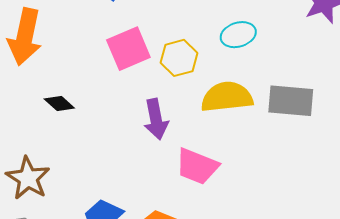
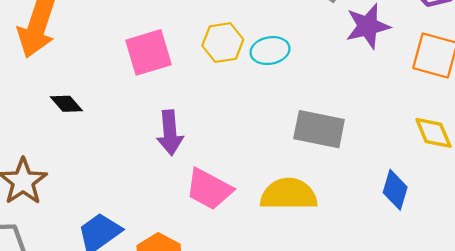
yellow hexagon: (179, 58) -> (223, 43), moved
yellow semicircle: (227, 97) -> (289, 194), moved

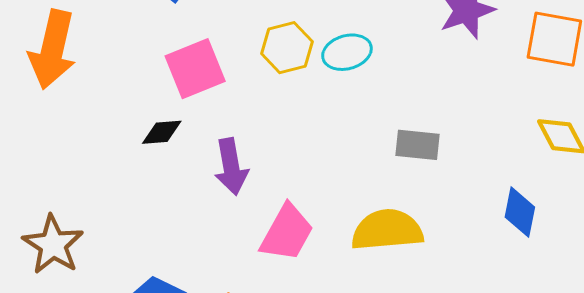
black diamond: (66, 104) -> (162, 132), moved, turned -48
gray rectangle: (319, 129) -> (418, 145), size x0.7
pink trapezoid: (209, 189) -> (287, 233), turned -84

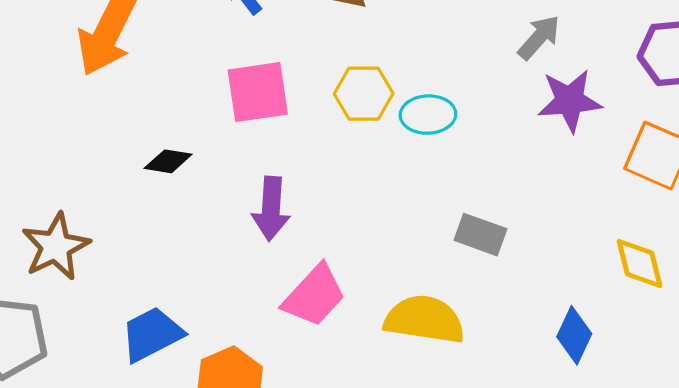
black diamond: (162, 132) -> (168, 161), moved

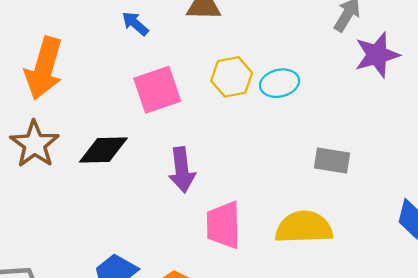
black diamond: (168, 161) -> (103, 150), size x1.5
brown star: (56, 247) -> (35, 144), moved
pink trapezoid: (314, 296) -> (223, 225), turned 147

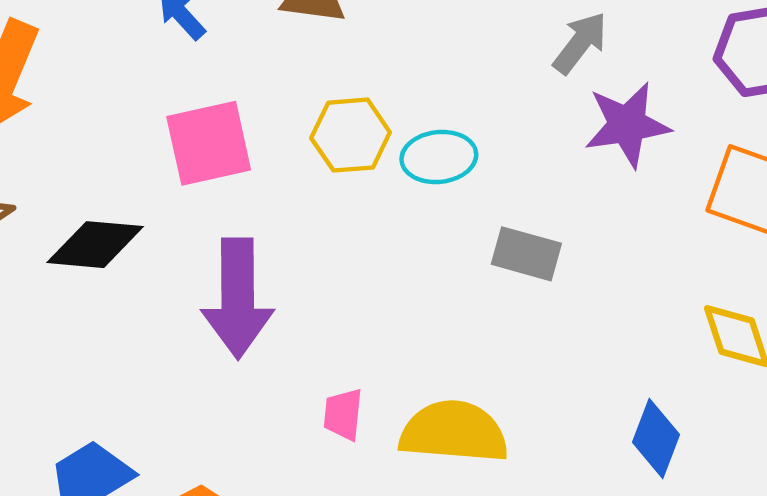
gray rectangle: (332, 160) -> (526, 254), moved
purple arrow: (182, 170) -> (238, 298), size x1.4
pink trapezoid: (223, 225) -> (343, 414), moved, size x0.6

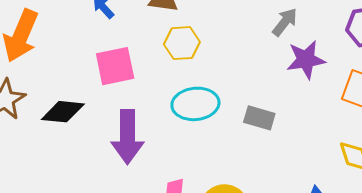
yellow hexagon: (351, 135) -> (182, 43), moved
cyan ellipse: (439, 157) -> (195, 104), moved, size x1.4

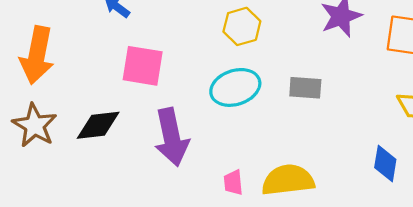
yellow hexagon: (182, 43) -> (242, 26), moved
pink square: (115, 66) -> (143, 66), turned 33

